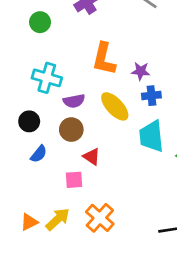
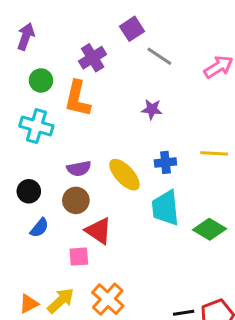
orange L-shape: (104, 59) -> (77, 99), moved
purple star: (141, 71) -> (152, 109), moved
cyan cross: (47, 78) -> (36, 126), moved
red triangle: (92, 157) -> (99, 231), size x1.4

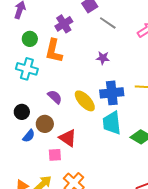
blue cross: (165, 162) -> (112, 93), size x1.6
purple semicircle: (79, 169) -> (55, 97), turned -126
brown circle: (76, 200) -> (45, 124), moved

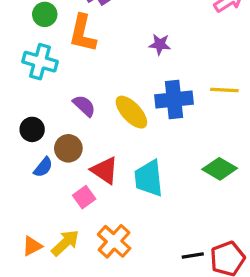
cyan trapezoid: (112, 123) -> (149, 178), moved
pink square: (55, 155) -> (84, 197), turned -32

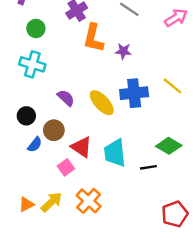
orange L-shape: (83, 33) -> (93, 38), moved
yellow line: (224, 90) -> (172, 86), turned 36
black line: (193, 255) -> (148, 167), moved

